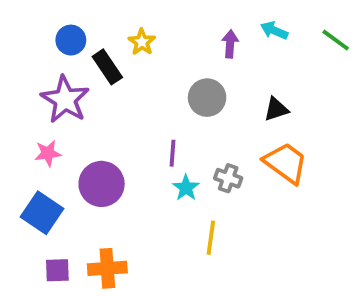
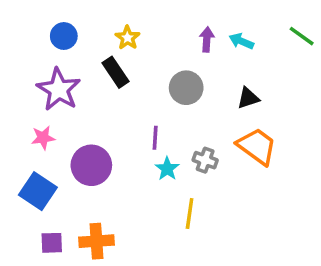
cyan arrow: (274, 30) -> (241, 41), moved
black rectangle: (107, 67) -> (115, 72), moved

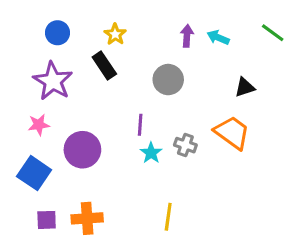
black triangle: (248, 98) -> (245, 87), moved
yellow line: (190, 214) -> (168, 217), moved

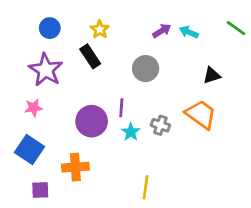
purple arrow: (187, 36) -> (162, 31), turned 54
purple circle: (82, 150) -> (92, 121), moved
orange cross: (87, 218) -> (75, 167), moved

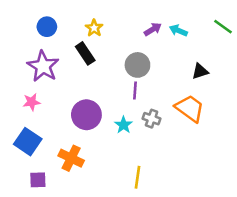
purple line: (121, 108) -> (135, 90), moved
orange cross: (75, 167) -> (71, 158), turned 30

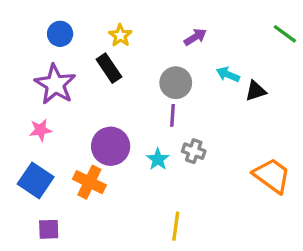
cyan arrow: (178, 31) -> (228, 75), moved
orange trapezoid: (190, 108) -> (272, 176), moved
orange cross: (71, 158) -> (89, 182), moved

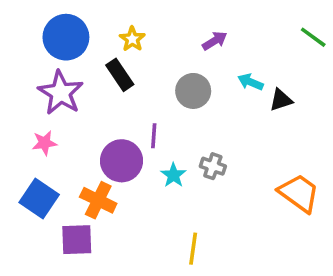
blue circle: (60, 34) -> (66, 37), size x1.6
purple line: (172, 115) -> (154, 136), moved
purple square: (49, 229) -> (77, 240), moved, size x1.4

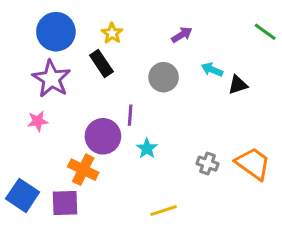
gray cross: (213, 166) -> (208, 164), moved
blue square: (39, 198) -> (23, 195), moved
yellow line: (193, 249) -> (164, 211), turned 64

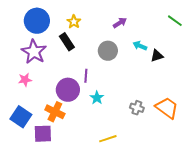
blue square: (23, 195) -> (21, 117), moved

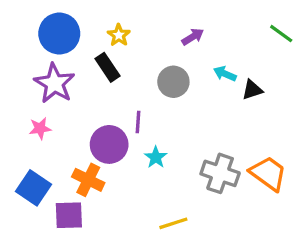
gray cross: (137, 108) -> (220, 173), size x1.6

